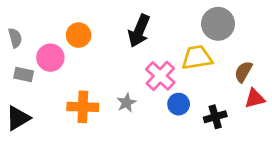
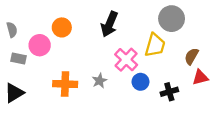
yellow trapezoid: (197, 58) -> (155, 45), turned 115

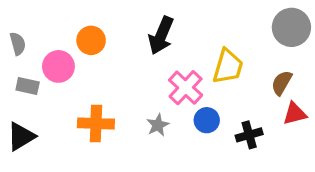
gray circle: (172, 19) -> (291, 27), moved
gray star: (99, 81) -> (158, 125), moved

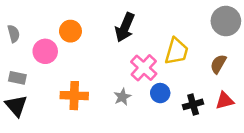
gray rectangle: (28, 86) -> (17, 78), moved
red triangle: (295, 114) -> (225, 101), moved
black triangle: (21, 137) -> (16, 106), turned -40

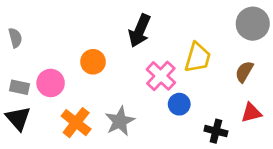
orange circle: (70, 31) -> (93, 62), moved
pink circle: (45, 51) -> (51, 83), moved
orange cross: (74, 96) -> (76, 123), moved, turned 36
gray star: (122, 97) -> (120, 121), moved, size x1.5
black cross: (193, 104) -> (216, 131), moved, turned 30

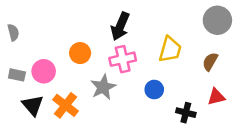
pink cross: (161, 76) -> (123, 59), moved, turned 35
black triangle: (18, 118) -> (33, 105), moved
gray star: (120, 121) -> (103, 87), moved

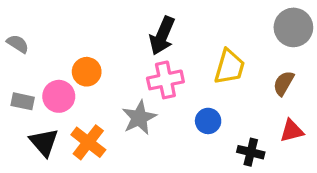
gray semicircle: (13, 32) -> (18, 44), turned -42
orange circle: (80, 53) -> (87, 72), moved

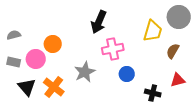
gray semicircle: (18, 44) -> (14, 35), moved, turned -48
yellow trapezoid: (229, 67) -> (153, 31), moved
pink cross: (165, 80) -> (113, 49), moved

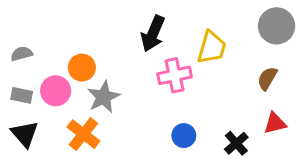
yellow trapezoid: (153, 31) -> (212, 48), moved
gray star: (85, 72) -> (103, 97), moved
blue circle: (127, 74) -> (184, 136), moved
black triangle: (27, 87) -> (25, 134), moved
black cross: (153, 93) -> (236, 143), turned 35

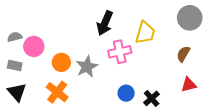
orange circle: (82, 68) -> (61, 62), moved
pink circle: (56, 91) -> (34, 46), moved
gray star: (103, 97) -> (87, 67), moved
black cross: (236, 143) -> (152, 98), moved

